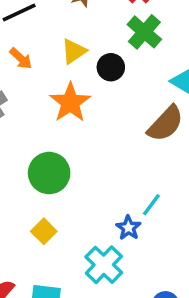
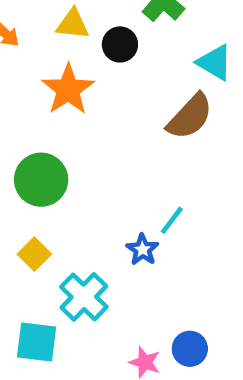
yellow triangle: (74, 51) -> (73, 24), turned 40
cyan cross: (104, 265) -> (84, 297), moved

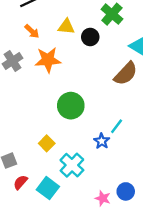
orange star: (68, 90) -> (48, 60), moved, turned 30
green circle: (41, 180) -> (71, 106), moved
cyan square: (37, 342) -> (48, 188), turned 30

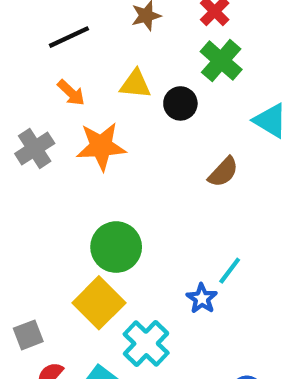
brown semicircle: (126, 74) -> (223, 172), moved, size x0.7
green circle: (71, 106) -> (116, 247), moved
yellow square: (47, 143) -> (99, 303), size x1.6

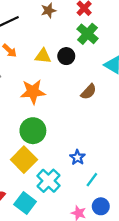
yellow triangle: (135, 84) -> (43, 56), moved
orange star: (101, 146) -> (33, 92), moved
cyan line: (230, 271) -> (92, 180), moved

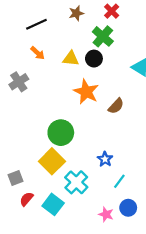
green cross: (87, 34) -> (103, 36), moved
orange star: (33, 92) -> (86, 92), moved, turned 30
brown semicircle: (89, 92) -> (116, 106), moved

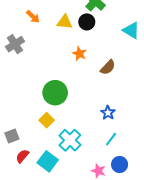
orange star: (86, 92) -> (79, 54), size x0.6
blue star: (105, 159) -> (108, 113), moved
yellow square: (52, 161) -> (47, 120), size x0.6

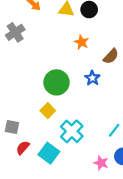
blue star: (108, 113) -> (92, 78), moved
gray square: (12, 136) -> (12, 127), turned 32

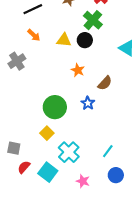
pink star: (101, 163) -> (83, 181), moved

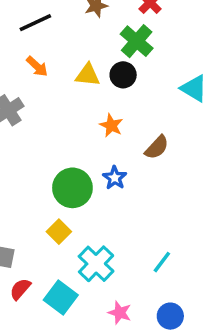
blue star: (88, 103) -> (115, 178), moved
blue circle: (116, 175) -> (170, 316), moved

